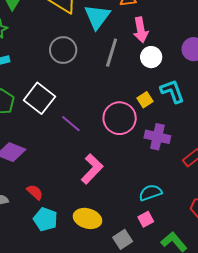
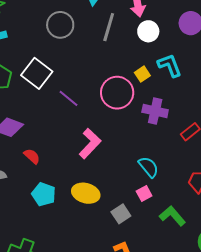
red semicircle: (35, 192) -> (32, 156), moved
cyan semicircle: (150, 193) -> (149, 167), turned 70

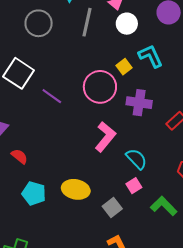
pink L-shape: (90, 144) -> (105, 137), moved

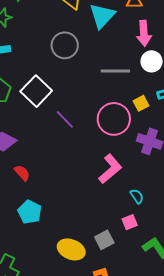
gray line: (87, 22) -> (115, 71), moved, turned 68
cyan semicircle: (136, 159) -> (137, 196), size x0.7
yellow ellipse: (76, 189) -> (71, 249), moved

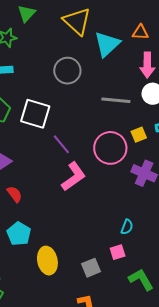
white square: (36, 91) -> (35, 114), turned -32
pink L-shape: (110, 169) -> (73, 177), moved
cyan semicircle: (137, 196) -> (127, 227), turned 49
yellow ellipse: (71, 249) -> (47, 261), moved, turned 52

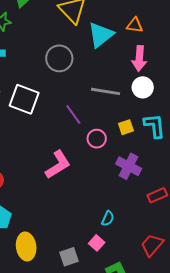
purple line: (61, 144) -> (73, 114), moved
pink circle: (110, 148) -> (97, 139), size x0.6
pink square: (118, 252) -> (97, 243), turned -35

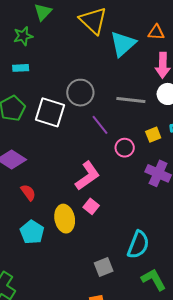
gray circle: (59, 58) -> (80, 93), moved
cyan semicircle: (108, 218) -> (138, 245), moved, size x1.8
pink square: (97, 243) -> (91, 206), moved
yellow ellipse: (26, 247) -> (65, 219), moved

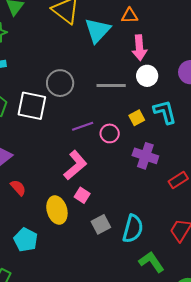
purple line: (100, 125) -> (83, 126), moved, turned -65
cyan pentagon: (32, 232) -> (26, 240), moved
gray square: (104, 267) -> (101, 224), moved

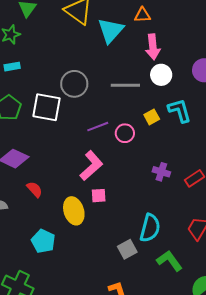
purple cross: (145, 156) -> (161, 172), moved, size x0.7
pink square: (82, 195) -> (99, 196), turned -35
gray square: (101, 224) -> (127, 249), moved

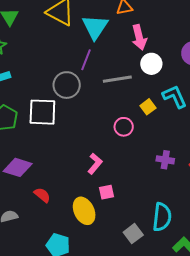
purple line: (98, 127) -> (86, 60), moved, turned -40
pink L-shape: (91, 166) -> (95, 164), size x0.7
gray square: (127, 249) -> (133, 234), moved

